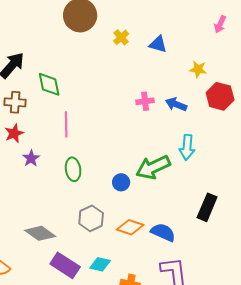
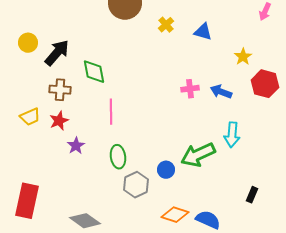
yellow star: (198, 69) -> (243, 57), turned 30
black rectangle: (207, 207) -> (252, 195), size x0.6
gray hexagon: (91, 218) -> (136, 185), moved

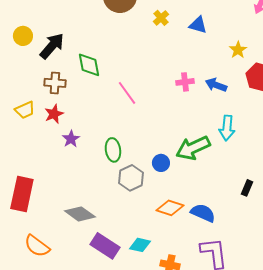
pink line: (111, 112) -> (127, 93), moved, turned -35

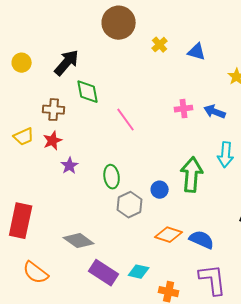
black arrow: (52, 46) -> (67, 63), moved
green arrow: (193, 148) -> (192, 175), turned 120

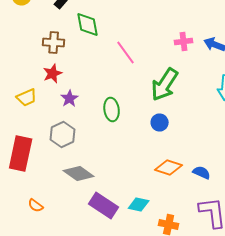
yellow trapezoid: (24, 137) -> (27, 98), moved
green arrow: (192, 175) -> (165, 84), moved, turned -152
gray hexagon: (130, 205) -> (63, 134), moved
blue semicircle: (202, 240) -> (202, 172), size x0.7
orange semicircle: (36, 273) -> (36, 206), size x0.6

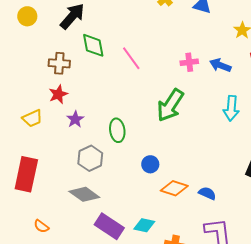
pink line: (126, 52) -> (131, 58), moved
blue circle: (160, 122) -> (150, 164), moved
gray hexagon: (63, 134) -> (90, 158), moved

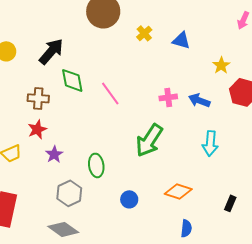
orange diamond: (174, 188) -> (178, 191), moved
blue semicircle: (207, 193) -> (186, 228), turned 72

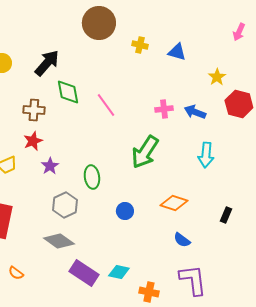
yellow cross: (144, 33) -> (140, 45), turned -35
blue semicircle: (186, 228) -> (182, 240), turned 120

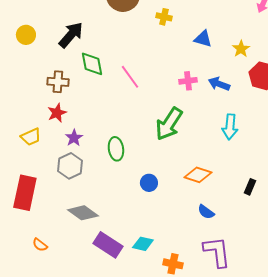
blue triangle: (177, 52) -> (203, 39), moved
gray hexagon: (65, 205) -> (70, 166), moved

